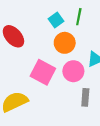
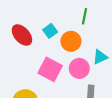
cyan square: (56, 20) -> (50, 31), moved

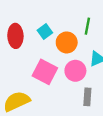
green line: (84, 16) -> (87, 26), moved
red ellipse: (22, 35) -> (15, 36), turned 40

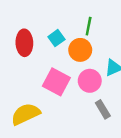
green line: (87, 26) -> (89, 26), moved
gray rectangle: (87, 97) -> (103, 109), turned -35

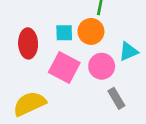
cyan square: (56, 38) -> (64, 33), moved, turned 35
red ellipse: (24, 43) -> (28, 43), moved

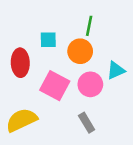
cyan square: (64, 33) -> (48, 40), moved
gray rectangle: (116, 98) -> (87, 123), moved

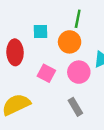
pink square: (55, 86) -> (46, 73), size x0.7

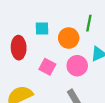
green line: (78, 19) -> (89, 23), moved

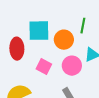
cyan square: (42, 28) -> (39, 31), size x1.6

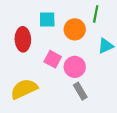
cyan square: (39, 31) -> (47, 19), size x0.7
pink circle: (72, 66) -> (75, 67), moved

